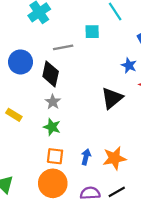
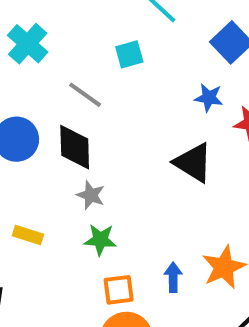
gray line: (63, 47) -> (85, 95), turned 60
black triangle: (112, 98) -> (193, 163), turned -35

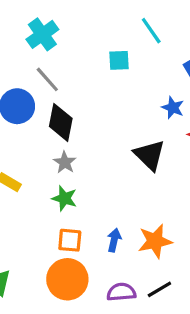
gray line: (85, 95) -> (47, 79), moved

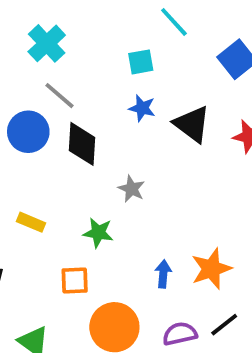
blue star: (173, 108) -> (142, 108), moved
black triangle: (149, 155) -> (192, 124), moved
gray star: (65, 162) -> (132, 189), moved
orange square: (70, 240) -> (75, 281), moved

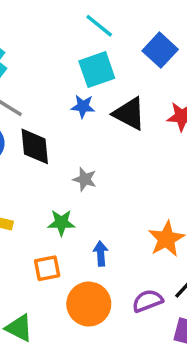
cyan square: (141, 62) -> (97, 70), moved, size x1.5
blue arrow: (163, 274) -> (101, 254), moved

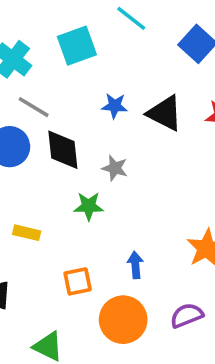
cyan square: (97, 70) -> (77, 46), moved
gray star: (85, 179) -> (115, 168), moved
green star: (61, 223) -> (89, 206), moved

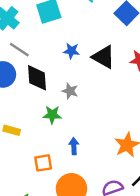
blue arrow: (135, 265) -> (74, 146), moved

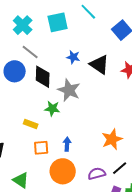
gray star: (70, 91) -> (69, 90), size x1.6
yellow rectangle: (12, 130) -> (31, 124), moved
blue arrow: (74, 146) -> (67, 144), moved

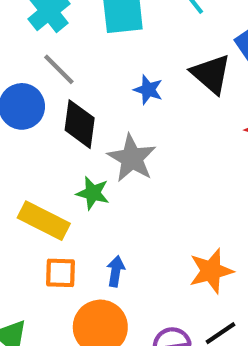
black triangle: (99, 65) -> (211, 74), moved
yellow rectangle: (31, 124) -> (44, 221), size x1.6

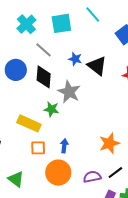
gray line: (59, 69) -> (44, 50), moved
black triangle: (211, 74) -> (97, 66), moved

